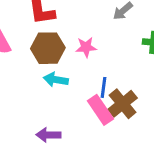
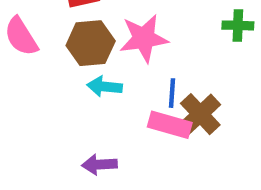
pink star: (86, 47) -> (144, 38), size x1.6
pink rectangle: (100, 110) -> (170, 125), turned -36

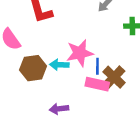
pink star: (144, 38) -> (80, 53), moved
brown hexagon: (91, 43) -> (33, 68), moved

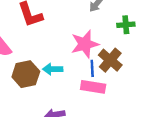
pink star: (80, 53) -> (85, 44), moved
brown cross: (114, 77) -> (110, 60), moved

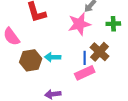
pink star: (85, 44) -> (79, 24), moved
pink rectangle: (93, 87) -> (85, 73), turned -36

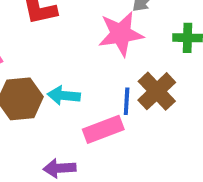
pink rectangle: (85, 73) -> (103, 129), moved

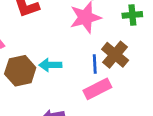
pink rectangle: (103, 129) -> (97, 89), moved

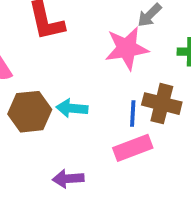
brown cross: (115, 55) -> (162, 104), turned -32

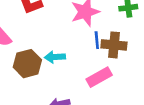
blue line: (133, 113) -> (97, 40), moved

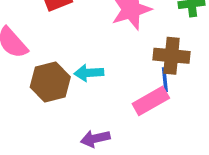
blue line: (97, 40) -> (165, 80), moved

